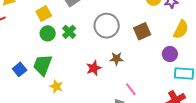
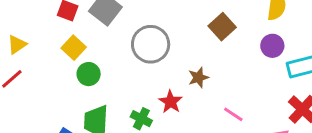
gray circle: (107, 26) -> (151, 44), moved
green cross: (69, 32) -> (141, 119), moved

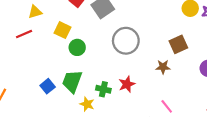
yellow square: (74, 48) -> (63, 30), moved, turned -35
brown star: (198, 78) -> (163, 67), moved
green cross: (141, 119) -> (103, 89), turned -32

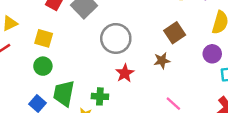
green circle: (77, 47) -> (43, 66), moved
red star: (127, 84) -> (125, 73), moved

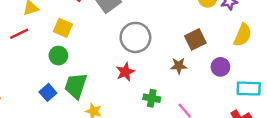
purple circle: (212, 54) -> (220, 67), moved
red star: (125, 73) -> (125, 72), moved
green cross: (100, 96) -> (152, 98), moved

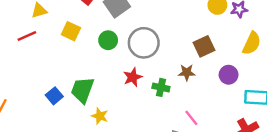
green circle: (58, 56) -> (108, 40), moved
green cross: (152, 98) -> (161, 87), moved

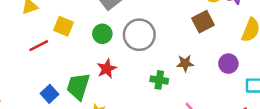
red line: (27, 36) -> (39, 46), moved
brown square: (204, 46) -> (203, 22), moved
red star: (133, 77) -> (107, 69), moved

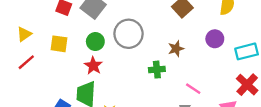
red line: (39, 46) -> (26, 62), moved
red star: (107, 69) -> (93, 66), moved

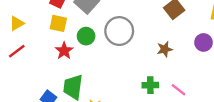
yellow square: (59, 44) -> (58, 23), moved
red star: (93, 66) -> (64, 51), moved
green cross: (157, 70) -> (150, 85), moved

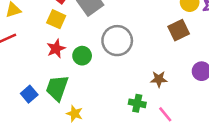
green circle: (86, 36) -> (82, 56), moved
brown star: (165, 49) -> (159, 79), moved

